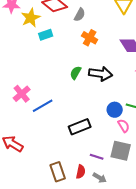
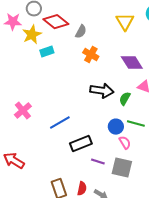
green semicircle: (76, 73) -> (125, 99), moved
blue line: (43, 106) -> (60, 123), moved
purple line: (97, 157) -> (98, 162), moved

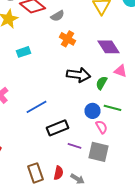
gray semicircle: (81, 32) -> (58, 16), turned 32
cyan rectangle: (47, 52) -> (24, 52), moved

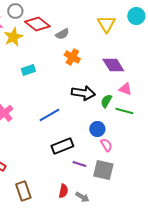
blue line: (36, 107) -> (49, 115), moved
green line: (112, 108) -> (124, 111), moved
brown rectangle: (36, 173) -> (23, 191), moved

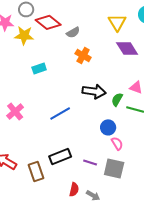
yellow star: (13, 37) -> (24, 35), turned 30
purple diamond: (113, 65) -> (127, 48), moved
black rectangle: (62, 146) -> (60, 156), moved
brown rectangle: (23, 191) -> (36, 171), moved

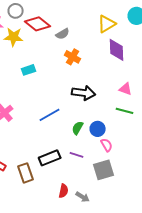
yellow triangle: (117, 22) -> (107, 24), turned 30
purple diamond: (127, 48) -> (117, 50), turned 30
green semicircle: (117, 99) -> (78, 128), moved
purple line: (90, 162) -> (77, 155), moved
gray square: (114, 168) -> (104, 170), turned -30

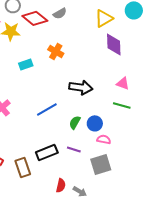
gray semicircle: (63, 34) -> (60, 13), moved
orange cross: (73, 57) -> (56, 51), moved
pink semicircle: (107, 145) -> (104, 139), turned -48

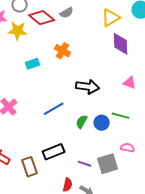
green line: (122, 105) -> (121, 116), moved
pink semicircle: (104, 139) -> (128, 148), moved
purple line: (74, 149) -> (85, 164), moved

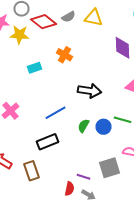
yellow triangle: (111, 18) -> (94, 18), moved, turned 42
black rectangle: (54, 152) -> (48, 142), moved
purple line: (85, 164) -> (84, 177), moved

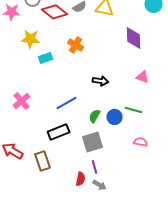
yellow star: (20, 35) -> (31, 39), moved
black arrow: (90, 91) -> (101, 81), size x0.7
gray square: (110, 168) -> (93, 142), moved
purple line: (84, 177) -> (95, 167), turned 56

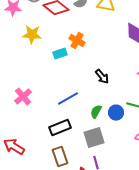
cyan rectangle: (46, 58) -> (60, 54), moved
black arrow: (101, 81) -> (102, 77), turned 42
brown rectangle: (43, 161) -> (60, 157), moved

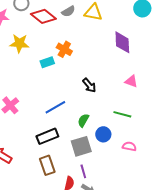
blue circle: (116, 113) -> (103, 134), moved

